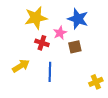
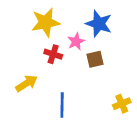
blue line: (50, 72) -> (62, 105), moved

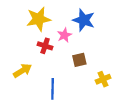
brown square: (95, 59) -> (79, 60), moved
yellow cross: (122, 104) -> (103, 79), moved

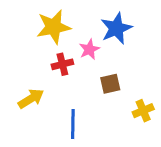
blue star: (84, 20) -> (116, 28), turned 30
red cross: (45, 46) -> (62, 64), turned -32

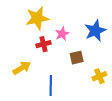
blue star: (116, 28) -> (95, 31), moved

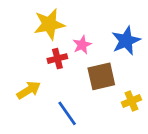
brown square: (77, 58) -> (101, 76), size x1.5
blue line: (51, 86) -> (67, 113), turned -36

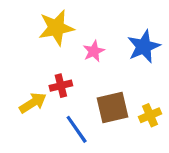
red cross: (57, 59) -> (61, 86), moved
brown square: (101, 76) -> (112, 107), moved

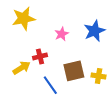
yellow star: (56, 28) -> (24, 18), moved
yellow cross: (150, 115) -> (99, 76), turned 32

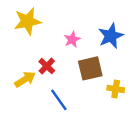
red cross: (40, 56) -> (47, 66), turned -32
brown square: (74, 71) -> (90, 68), moved

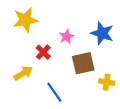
blue star: (111, 36) -> (102, 33), turned -30
red cross: (47, 66) -> (43, 52), moved

